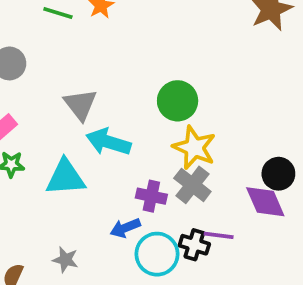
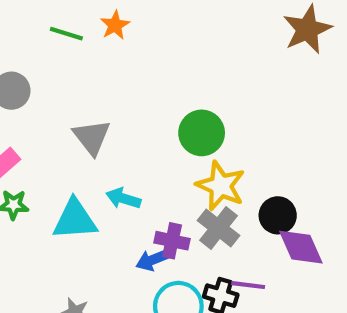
cyan arrow: (108, 142) -> (123, 198), moved, size x0.7
black circle: (278, 174) -> (278, 215), moved
blue arrow: (125, 228) -> (153, 260), moved

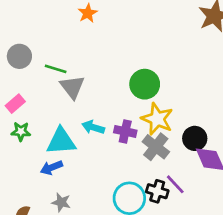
green line: (66, 34) -> (56, 69), moved
purple cross: (172, 241) -> (125, 131), moved
blue arrow: (153, 260) -> (51, 168), moved
purple line: (248, 285) -> (175, 184), turned 40

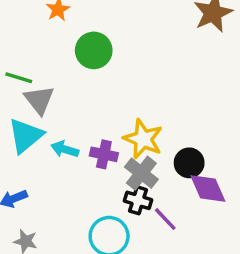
green circle: (145, 84) -> (94, 50), moved
cyan triangle: (61, 141) -> (26, 136), moved, turned -36
black cross: (157, 191) -> (138, 200), moved

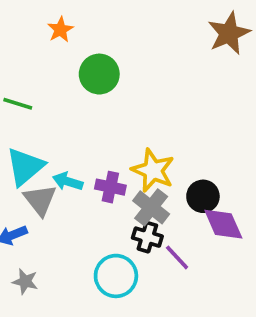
gray triangle: (39, 100) -> (40, 200), moved

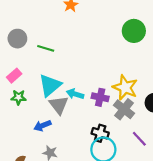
green circle: (99, 74) -> (134, 31), moved
black cross: (147, 237) -> (100, 133), moved

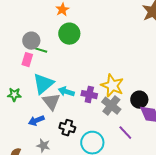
green circle: (134, 31) -> (69, 34), moved
gray circle: (17, 39) -> (31, 41), moved
pink rectangle: (14, 76) -> (27, 60), moved, turned -32
black cross: (100, 133) -> (67, 128), moved

